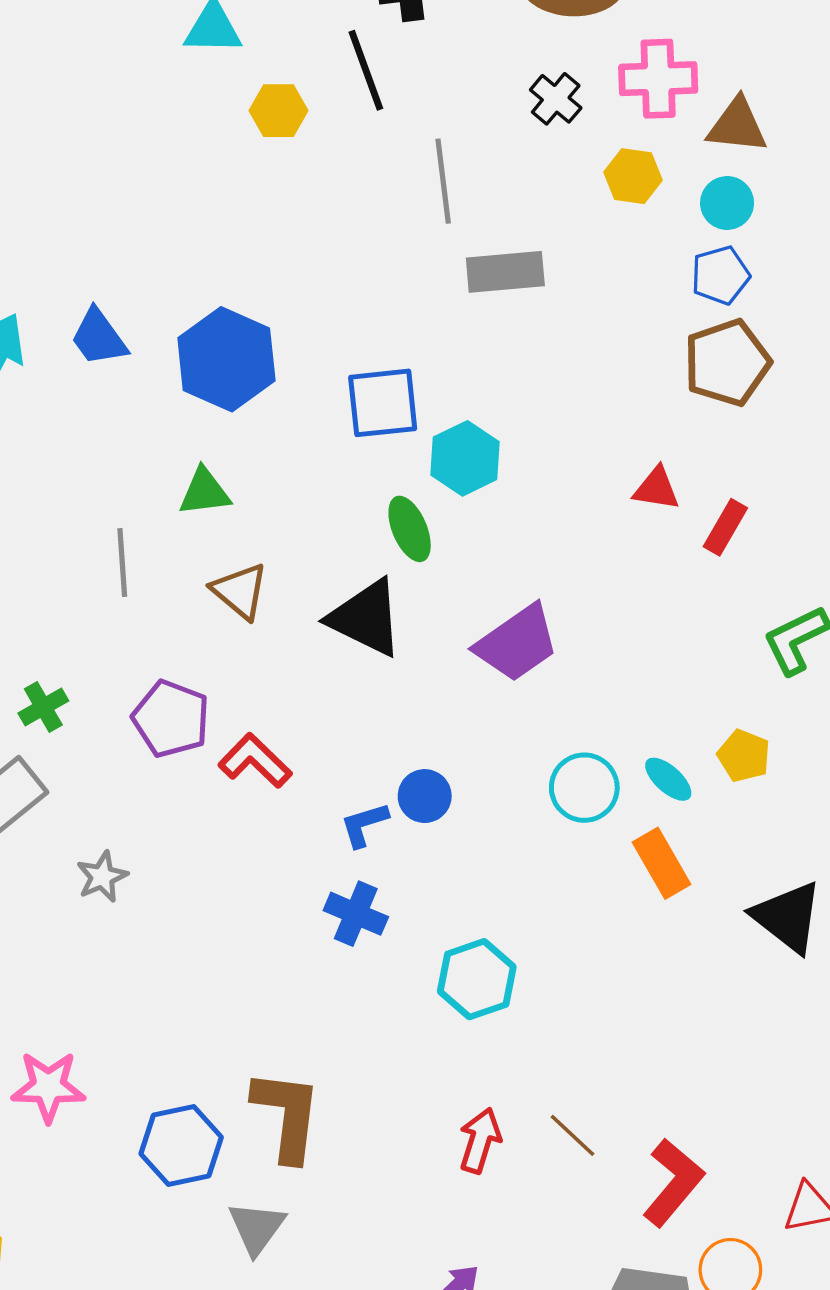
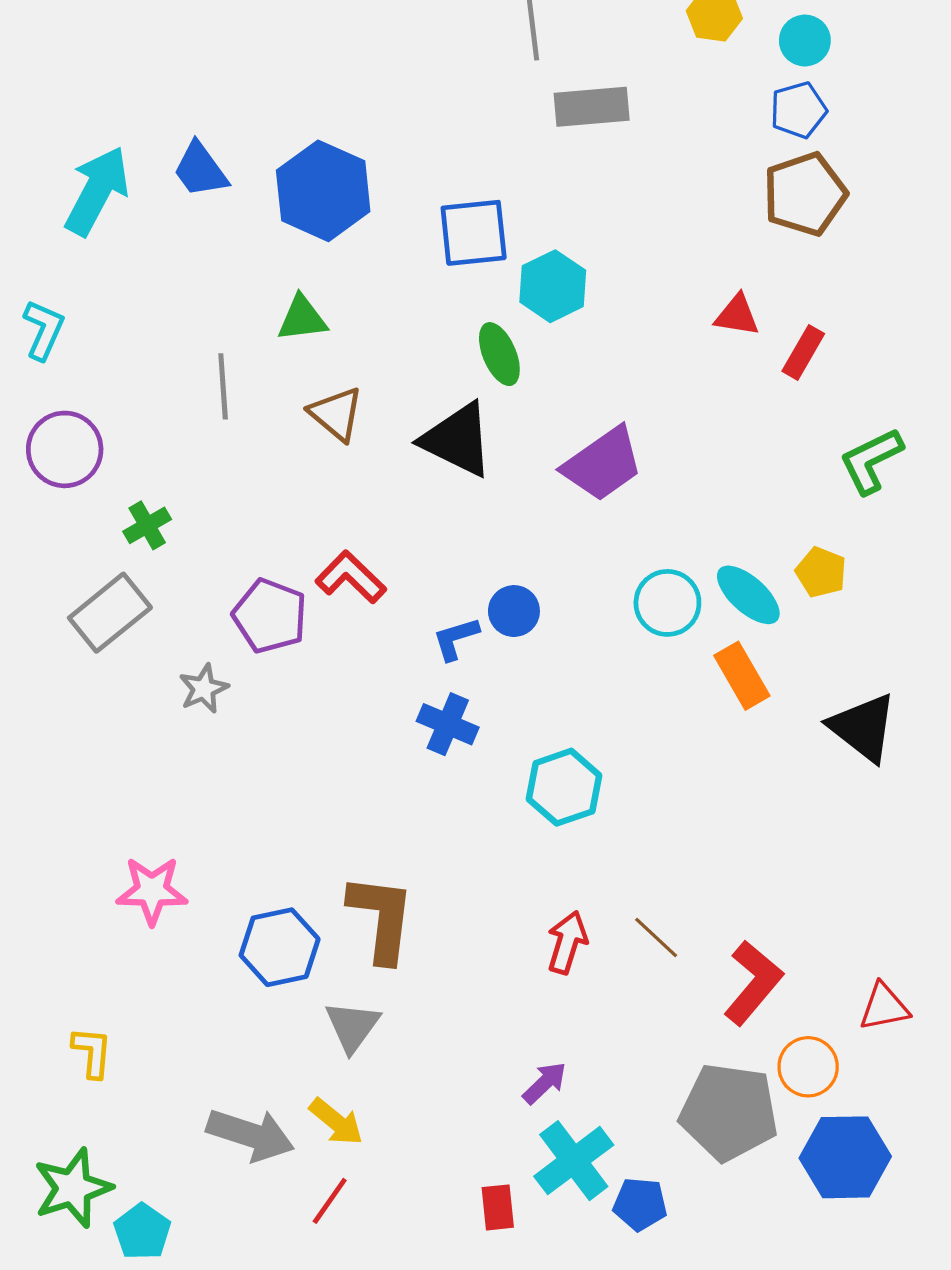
purple pentagon: (171, 719) -> (270, 616), moved
cyan ellipse: (668, 779) -> (748, 595), size x1.4

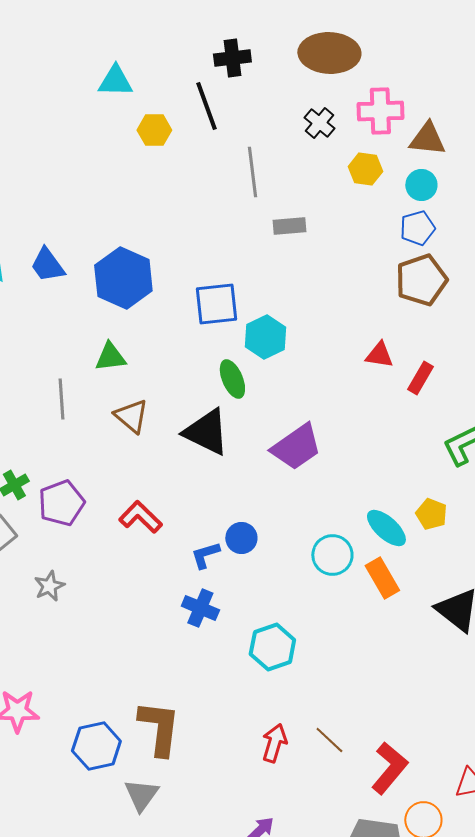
gray rectangle: (592, 107) -> (289, 226), size x0.7
cyan circle: (667, 603) -> (332, 555), moved
purple pentagon: (270, 616) -> (61, 503), moved, turned 30

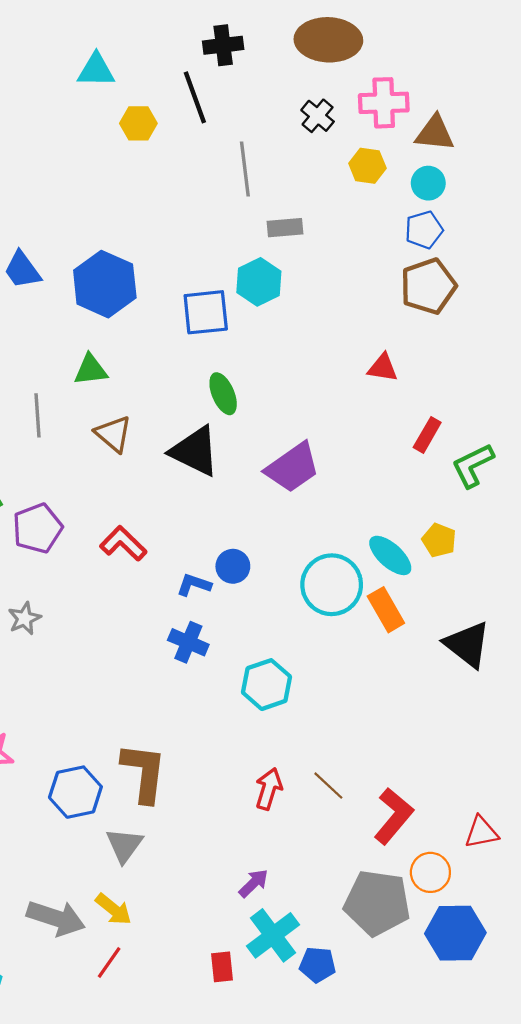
cyan hexagon: (265, 337) -> (259, 282), moved
red rectangle: (420, 378) -> (427, 435), moved
blue L-shape: (205, 555) -> (194, 585), turned 36
cyan circle: (332, 555) -> (332, 585), size x1.4

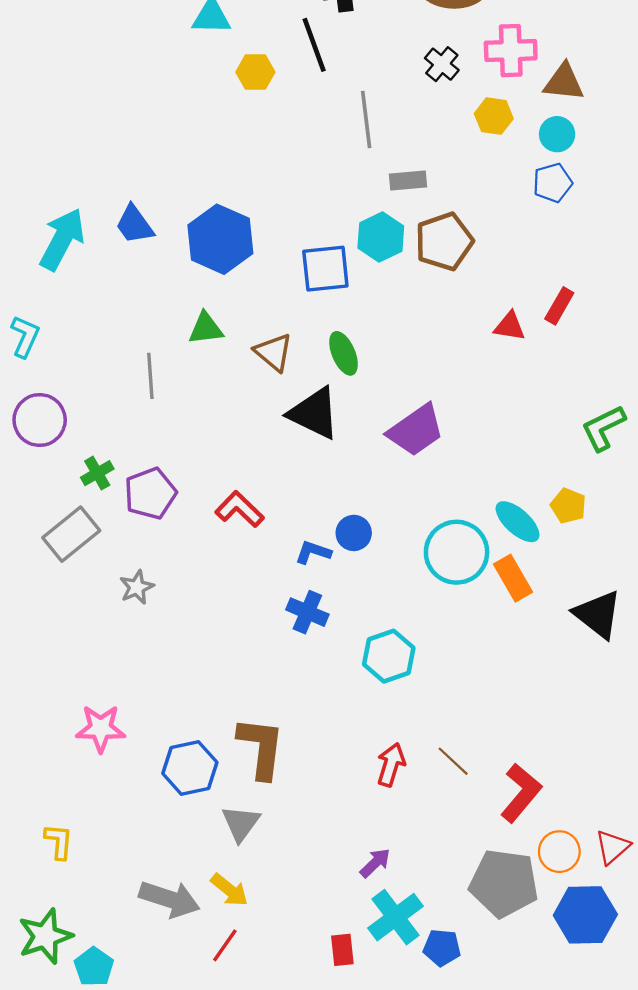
brown pentagon: (428, 286) -> (444, 241), moved
brown triangle: (113, 434) -> (273, 352), moved
red rectangle: (427, 435) -> (559, 306), moved
red triangle: (481, 832) -> (612, 847), moved, turned -30

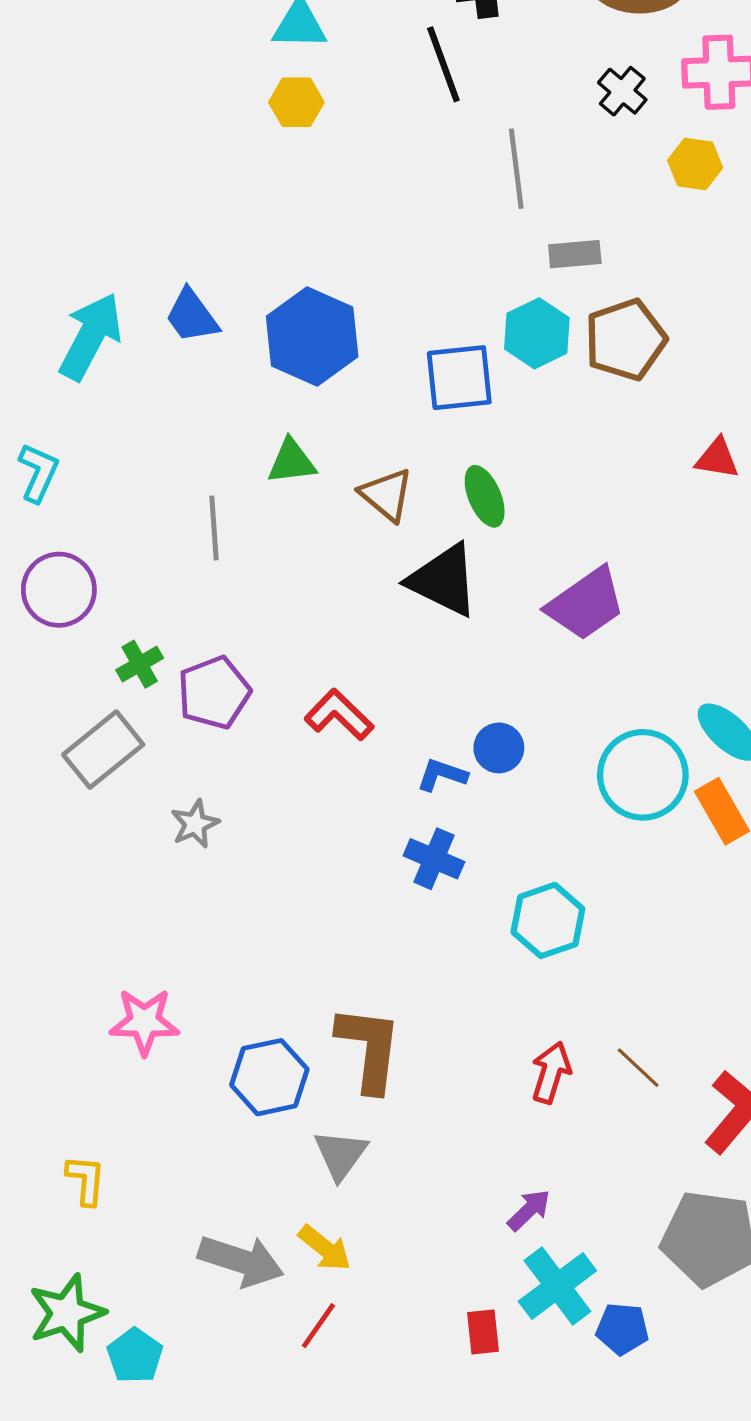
yellow hexagon: (255, 72) -> (296, 102), moved

